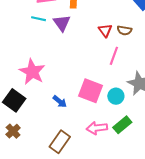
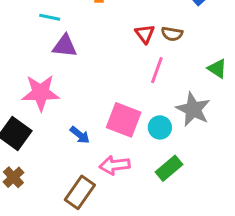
purple triangle: (62, 23) -> (65, 46), moved, turned -48
pink star: (32, 72) -> (41, 93), turned -30
pink arrow: (97, 128) -> (115, 165), moved

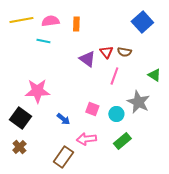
purple triangle: (65, 46) -> (87, 59), moved, turned 30
pink square: (124, 120) -> (92, 109), size x0.6

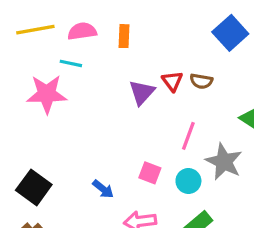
purple triangle: (87, 59) -> (142, 92), turned 36
pink line: (114, 76) -> (188, 136), moved
pink star: (37, 91) -> (47, 94), moved

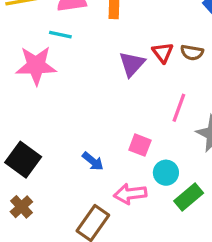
cyan circle: (188, 181) -> (166, 173), moved

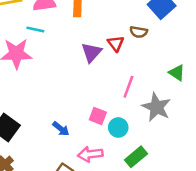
brown semicircle: (192, 53) -> (139, 32), moved
cyan circle: (166, 173) -> (118, 128), moved

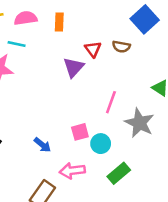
red triangle: (116, 43) -> (93, 49), moved
pink square: (98, 116) -> (80, 132), turned -36

